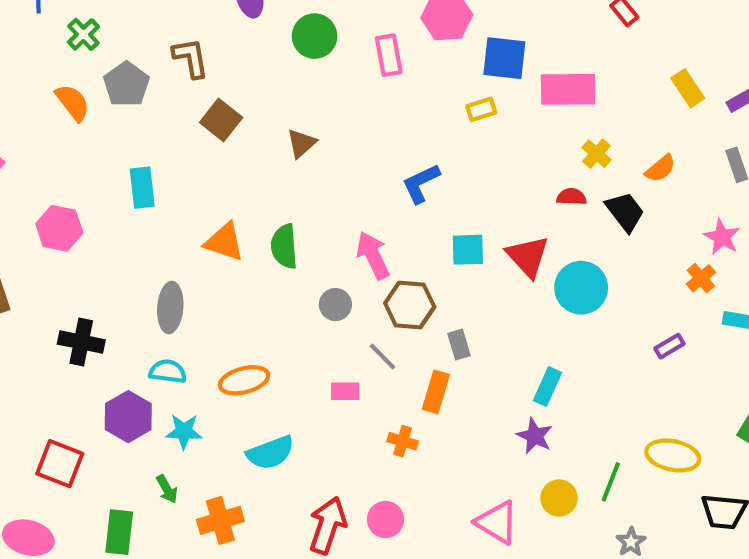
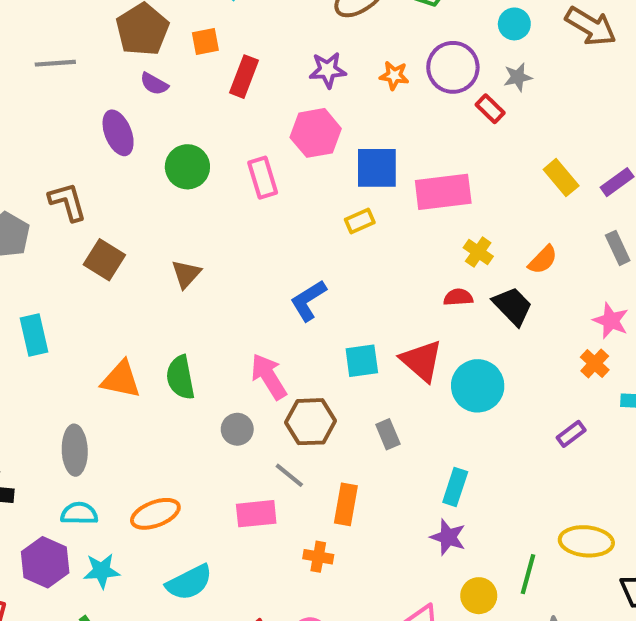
gray rectangle: (459, 345) -> (388, 434), moved
pink rectangle: (345, 391) -> (256, 514), size x1.4

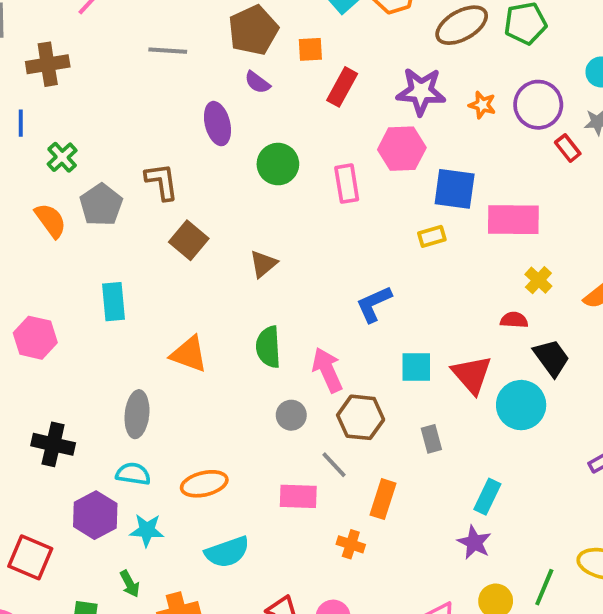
purple star: (328, 70) -> (421, 91), size x1.4
black trapezoid: (513, 306) -> (551, 358), moved
green semicircle: (180, 377) -> (268, 347), moved

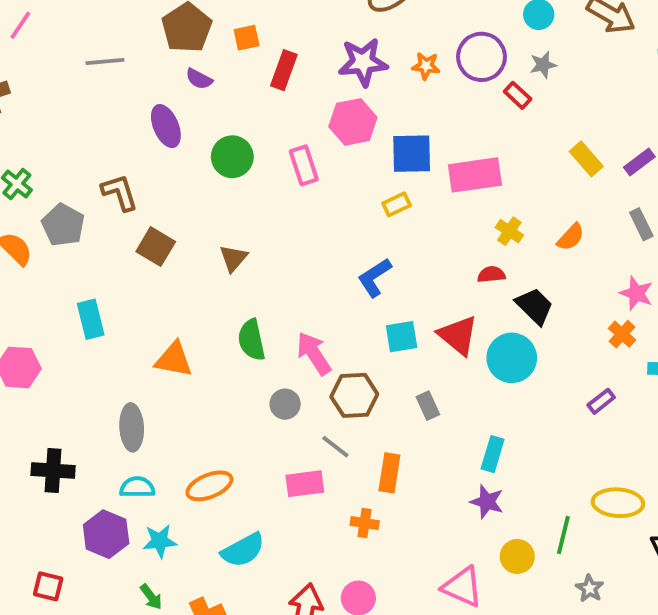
blue L-shape: (374, 304) -> (375, 277), moved
red square: (30, 557) -> (48, 586), size x0.7

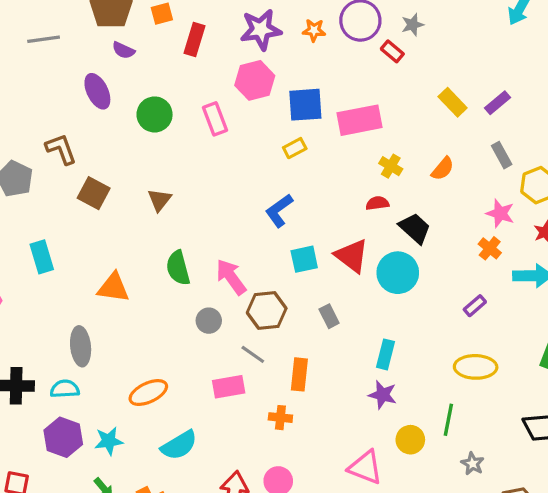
cyan semicircle: (137, 487) -> (65, 389), moved
yellow ellipse: (618, 503) -> (476, 367), moved

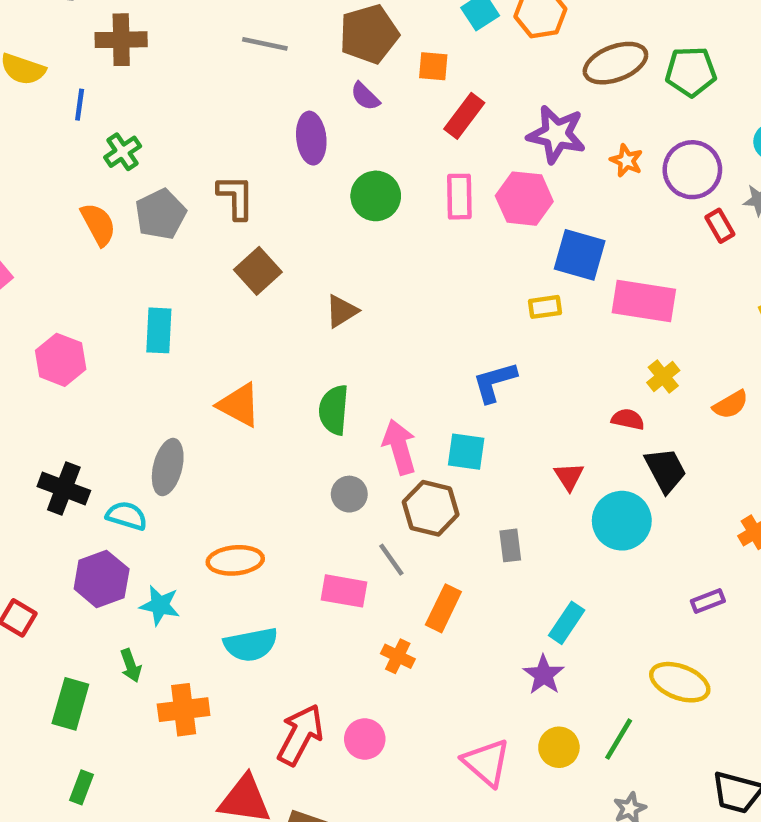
pink rectangle: (215, 119) -> (459, 197), moved
red triangle: (352, 256) -> (569, 477), size x0.6
cyan square: (304, 259) -> (466, 452), moved

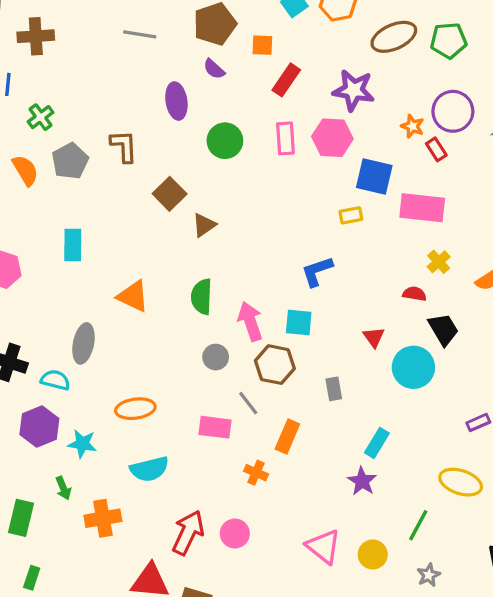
orange star: (626, 161) -> (413, 126), moved
red rectangle: (720, 226) -> (436, 149), moved
brown square: (258, 271) -> (170, 194), moved
yellow circle: (559, 747) -> (373, 555), moved

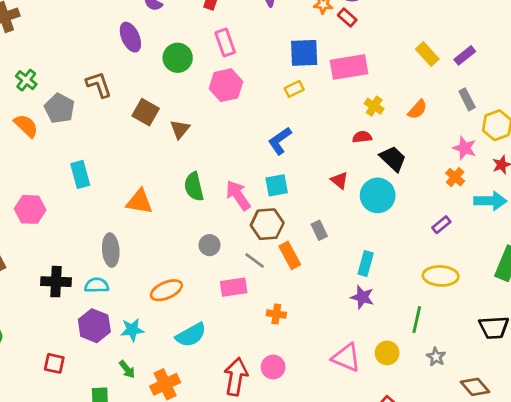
pink hexagon: (332, 138) -> (226, 85), moved
gray circle: (216, 357) -> (209, 245), moved
orange rectangle: (287, 436) -> (290, 255), moved, turned -36

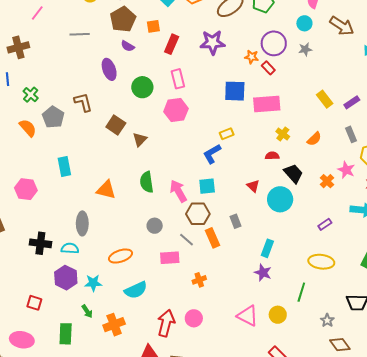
yellow rectangle: (294, 89) -> (227, 134), moved
orange cross: (455, 177) -> (327, 181), moved
orange cross: (276, 314) -> (199, 280), turned -32
gray star: (436, 357) -> (327, 320), moved

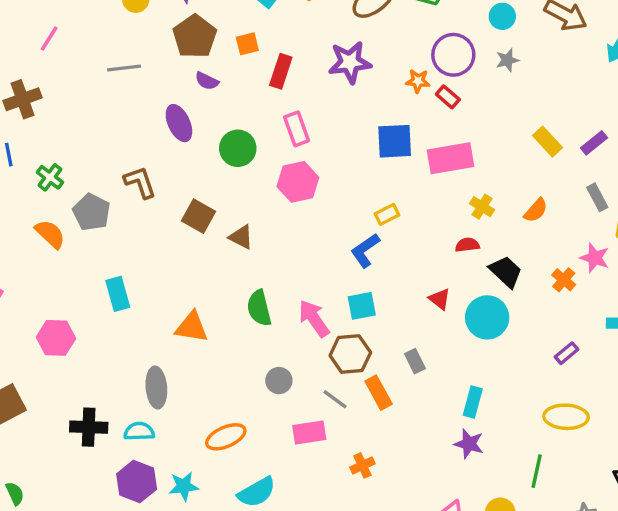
brown triangle: (140, 139) -> (241, 237), turned -42

